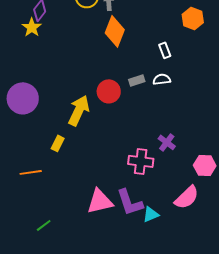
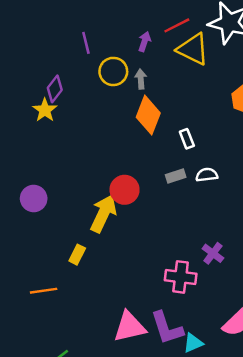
white rectangle: (165, 50) -> (187, 139), moved
red circle: (109, 91) -> (125, 190), moved
purple circle: (23, 98) -> (34, 199), size x0.7

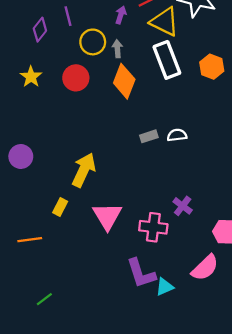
purple diamond: (55, 89) -> (40, 30), moved
white rectangle: (187, 139) -> (167, 60), moved, size x2.0
red circle: (125, 190) -> (76, 78), moved
pink triangle: (130, 327) -> (107, 216), moved, turned -48

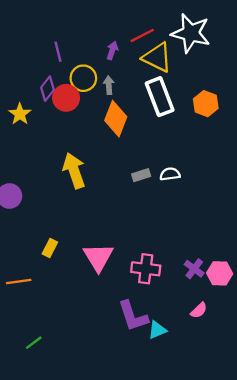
purple diamond: (40, 30) -> (48, 89), moved
red circle: (76, 78) -> (66, 98), moved
yellow arrow: (84, 170) -> (74, 171), moved, turned -44
purple cross: (183, 206) -> (194, 269), moved
pink semicircle: (205, 268) -> (199, 310), size x0.6

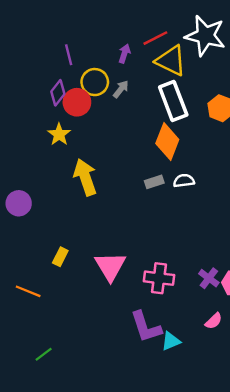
gray arrow: (109, 85) -> (121, 89), turned 42
yellow star: (20, 114) -> (59, 134), moved
orange diamond: (116, 119) -> (167, 141), moved
orange line: (19, 281) -> (28, 291), turned 30

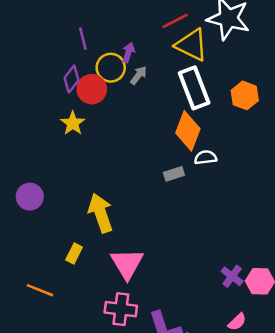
purple arrow: (124, 53) -> (128, 52), moved
yellow arrow: (85, 177) -> (101, 213), moved
white semicircle: (184, 181) -> (206, 157), moved
pink cross: (159, 278) -> (121, 309), moved

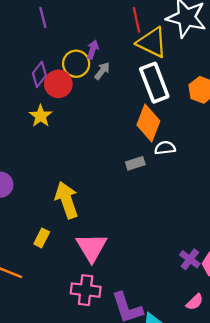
red line: (175, 21) -> (137, 20), turned -75
purple line: (83, 39) -> (43, 18), moved

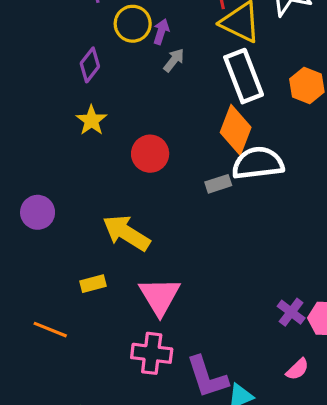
yellow circle: (76, 64) -> (133, 24), moved
red circle: (58, 84) -> (150, 154), moved
white semicircle: (165, 148) -> (258, 163), size x1.8
yellow arrow: (67, 200) -> (126, 233), turned -39
yellow rectangle: (42, 238) -> (93, 284), turned 48

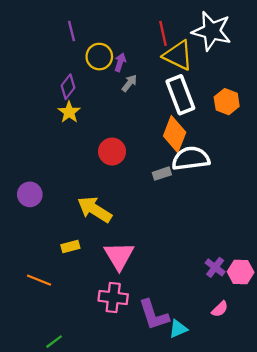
yellow star: (91, 120) -> (69, 112), moved

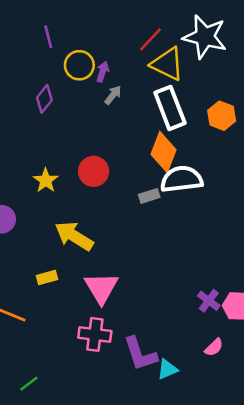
red line: (163, 33) -> (150, 39), turned 55
yellow star: (69, 112) -> (46, 180), moved

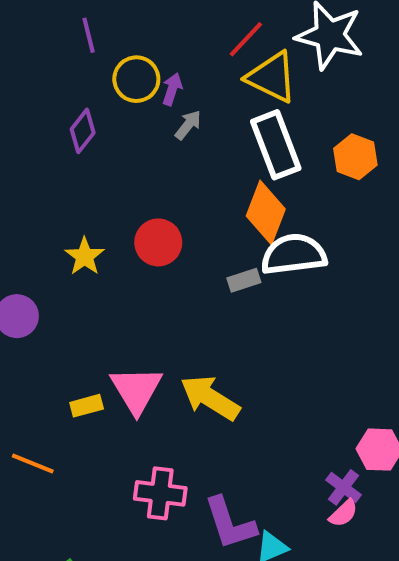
yellow arrow: (74, 236) -> (210, 398), moved
pink triangle: (101, 288) -> (136, 390), moved
purple cross: (209, 301) -> (343, 487), moved

